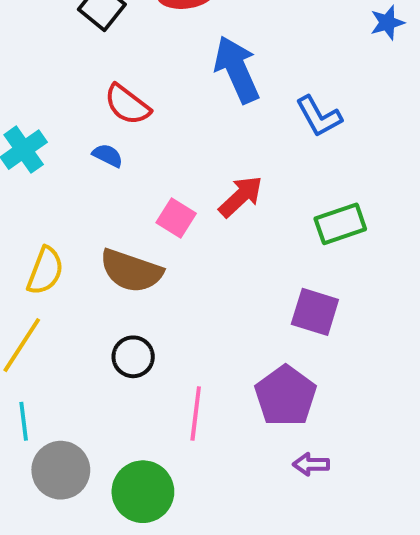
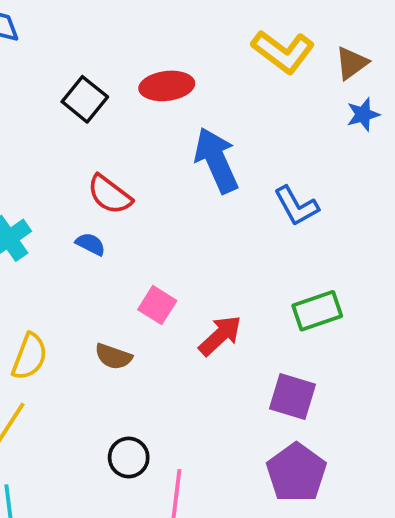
red arrow: (241, 197) -> (220, 336), moved
brown semicircle: (131, 271) -> (113, 356), size x0.6
black circle: (133, 357) -> (129, 457), moved
purple pentagon: (286, 396) -> (296, 473), moved

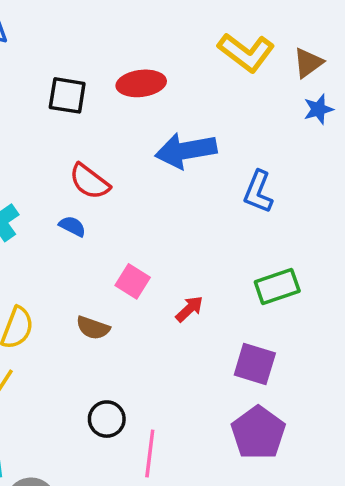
black square: (85, 99) -> (67, 95), turned -30
blue arrow: (216, 160) -> (186, 151), turned -76
blue L-shape: (296, 206) -> (258, 192), turned 51
red arrow: (220, 336) -> (189, 309), size x0.7

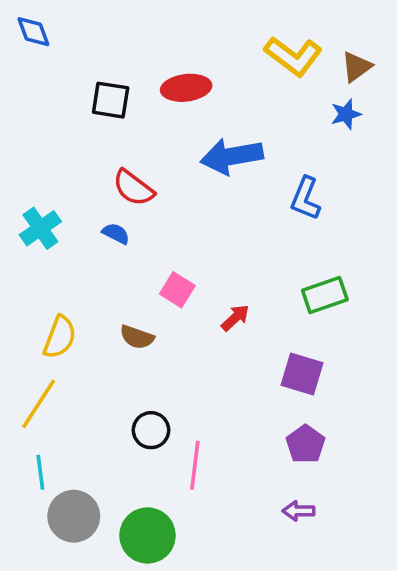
blue star: (318, 109) -> (346, 114), moved
purple pentagon: (258, 433) -> (305, 444), size x0.7

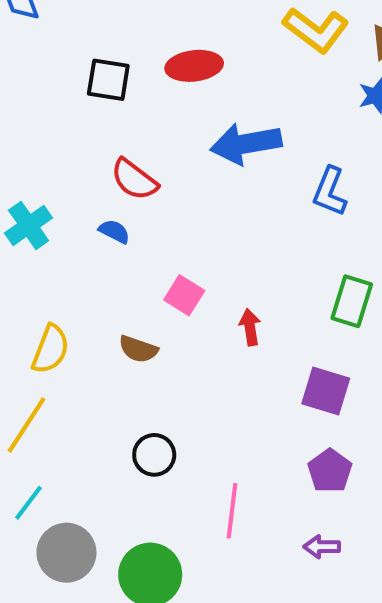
green rectangle: (325, 295) -> (352, 301), turned -54
red arrow: (235, 318) -> (250, 327), turned -56
pink line: (195, 465) -> (232, 511), moved
cyan line: (40, 472) -> (29, 503), turned 44

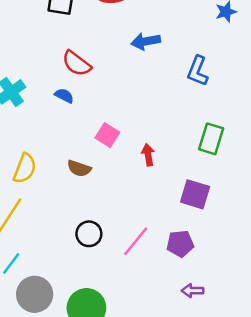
blue arrow: (246, 144) -> (146, 41), size x0.7
purple pentagon: (330, 471) -> (180, 244), moved, turned 30
pink line: (232, 511) -> (136, 241), moved, turned 32

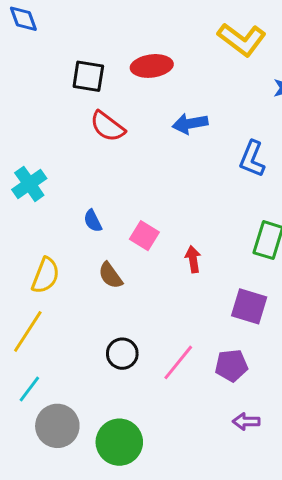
red semicircle: (77, 64) -> (108, 126), moved
blue semicircle: (64, 96) -> (93, 221), moved, turned -144
brown semicircle: (79, 168) -> (110, 275), turned 35

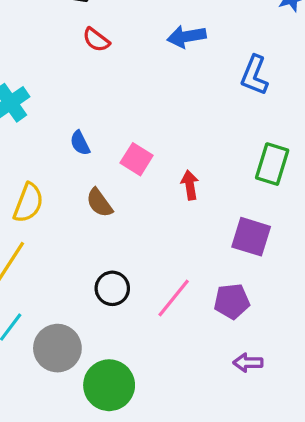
red semicircle: (108, 126) -> (96, 40), size x0.7
gray circle: (57, 426) -> (57, 348), moved

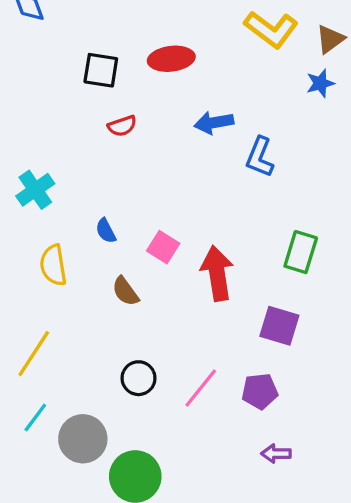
red semicircle: (96, 40) -> (122, 126), turned -56
blue L-shape: (254, 75) -> (260, 157), moved
red arrow: (190, 185) -> (217, 273), size x1.8
yellow semicircle: (28, 203) -> (53, 265), moved, turned 150

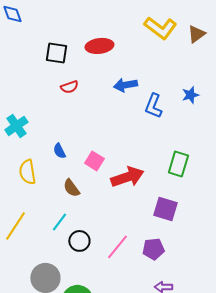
blue star: (320, 83) -> (190, 95), moved
red arrow: (217, 273) -> (127, 177), turned 80
cyan line: (35, 417) -> (59, 222), moved

